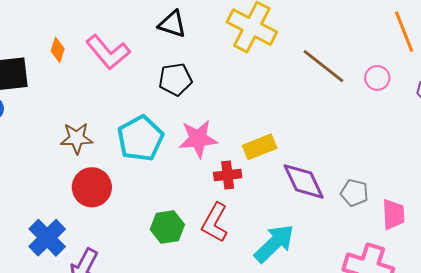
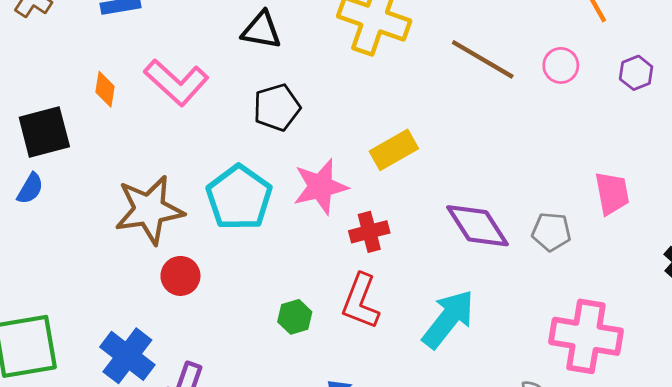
brown star: (77, 138) -> (149, 210), size x1.5
yellow rectangle: (260, 147) -> (394, 150), moved
red circle: (92, 187) -> (180, 276), size x0.7
pink trapezoid: (393, 214) -> (612, 193), moved
green hexagon: (167, 227) -> (295, 317), size x0.7

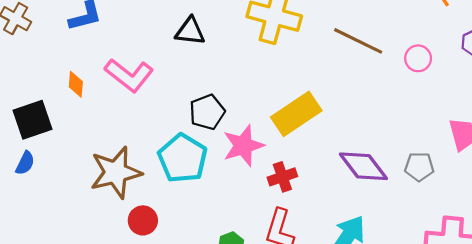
pink circle: (561, 65) -> (418, 58), moved
black pentagon: (277, 107) -> (207, 112), moved
yellow rectangle: (394, 150) -> (296, 114), size x1.4

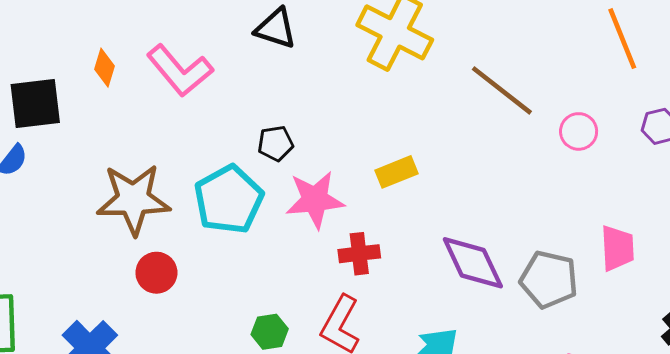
black pentagon: (207, 112) -> (276, 143), size x0.7
yellow rectangle: (296, 114) -> (397, 172), size x0.6
gray pentagon: (419, 167) -> (549, 280), size x1.4

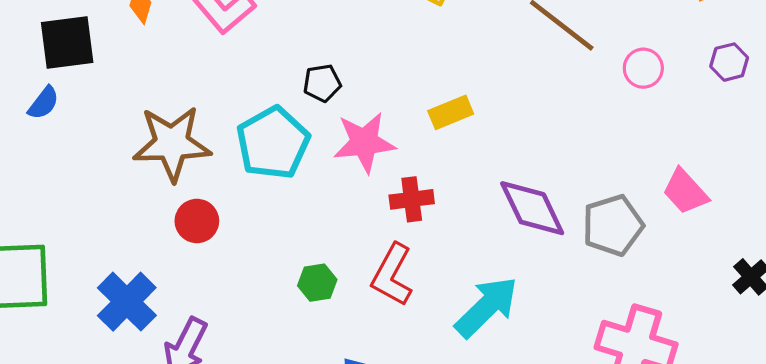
pink trapezoid: (617, 248) -> (685, 192), turned 141
gray pentagon: (549, 280) -> (613, 225), turned -30

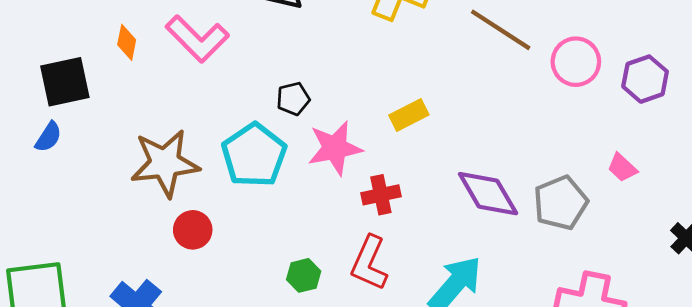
purple hexagon: (729, 62) -> (645, 79), moved, size x1.4
pink circle: (643, 68) -> (576, 62), size x1.4
pink trapezoid: (685, 192) -> (622, 168), size x0.7

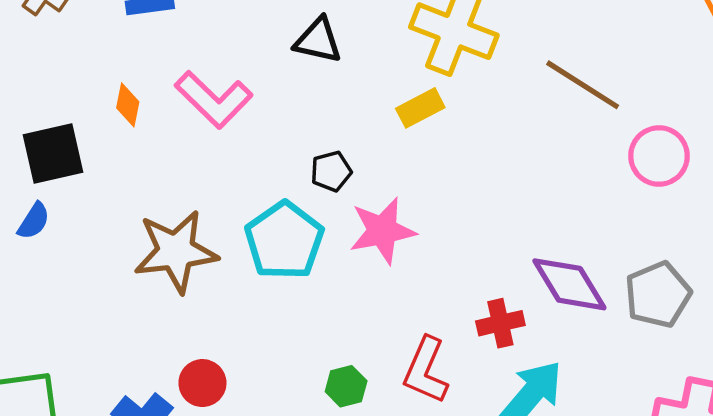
pink circle: (576, 62) -> (659, 156), moved
yellow rectangle: (409, 115) -> (420, 108), moved
red cross: (381, 195) -> (500, 323), moved
red circle: (193, 230) -> (202, 383), moved

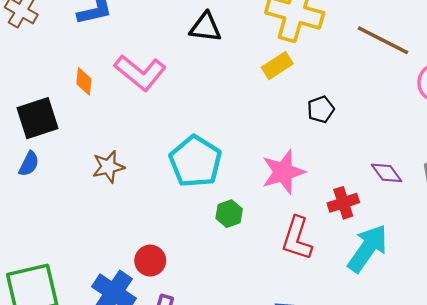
black pentagon: (331, 171) -> (321, 109), moved
pink star: (382, 231) -> (283, 172), moved
brown star: (176, 251) -> (108, 167), moved, size x0.6
purple diamond: (569, 284) -> (387, 173), size x0.6
green hexagon: (346, 386) -> (229, 214), moved

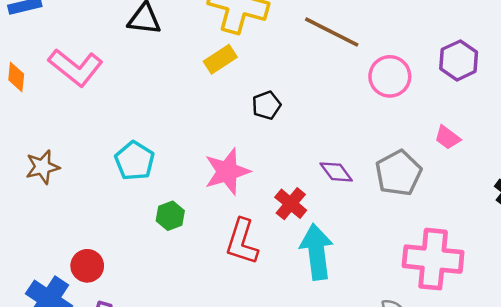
cyan pentagon: (196, 161) -> (134, 161), size x0.7
red cross: (343, 203) -> (291, 204), turned -32
cyan arrow: (368, 248) -> (317, 252), turned -42

